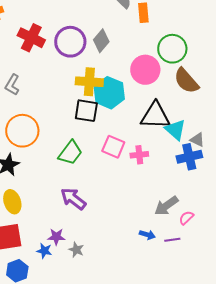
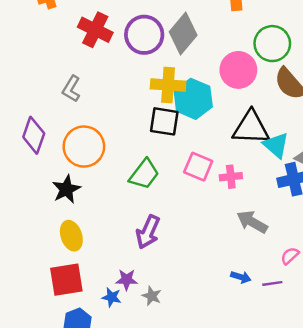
gray diamond: (101, 41) -> (183, 34), size x1.4
purple arrow: (73, 199) -> (148, 232), turned -104
gray arrow: (166, 206) -> (252, 222), moved, turned 65

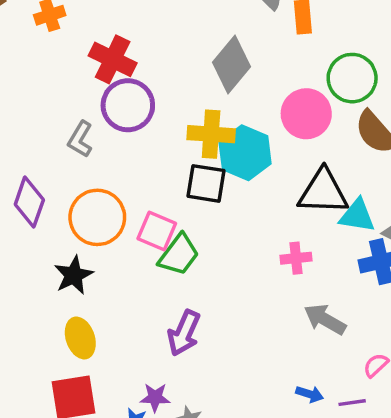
purple circle: (144, 35) -> (128, 105), moved
cyan triangle: (276, 145) -> (357, 216), turned -32
pink square: (198, 167) -> (157, 231), moved

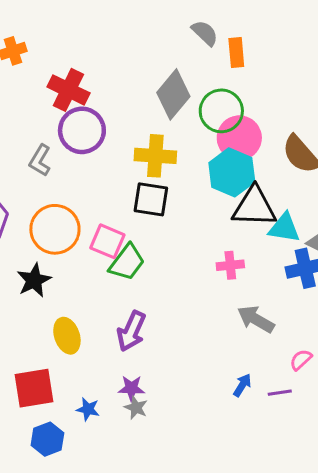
green circle: (352, 78) -> (221, 111), moved
cyan hexagon: (245, 153) -> (232, 172), moved
yellow ellipse: (80, 338) -> (67, 336), moved
blue arrow: (310, 394) -> (242, 385), turned -75
purple star: (155, 397) -> (131, 388), moved

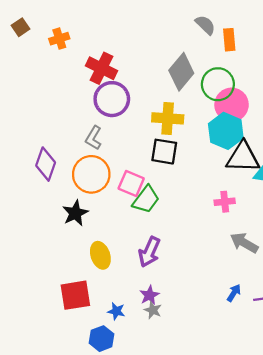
gray L-shape: (40, 160) -> (94, 138), moved
purple star: (131, 388) -> (149, 295), turned -30
blue hexagon: (47, 439) -> (102, 339), moved

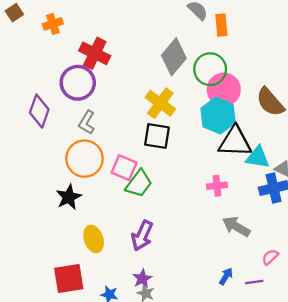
purple circle: (112, 99) -> (78, 83), moved
yellow cross: (168, 118) -> (160, 103), turned 32
purple diamond: (46, 164) -> (39, 111), moved

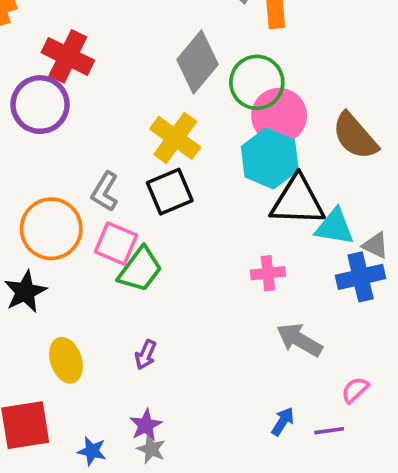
gray L-shape: (87, 122) -> (105, 192), moved
black square: (157, 136) -> (170, 192), turned -32
purple arrow: (142, 236) -> (146, 355), size x0.6

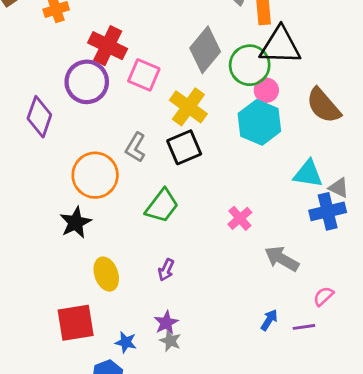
pink circle: (279, 116) -> (266, 90), size x0.6
black triangle: (298, 201) -> (280, 46), moved
pink square: (116, 244) -> (144, 75), moved
pink cross: (268, 273) -> (240, 218), moved, turned -35

